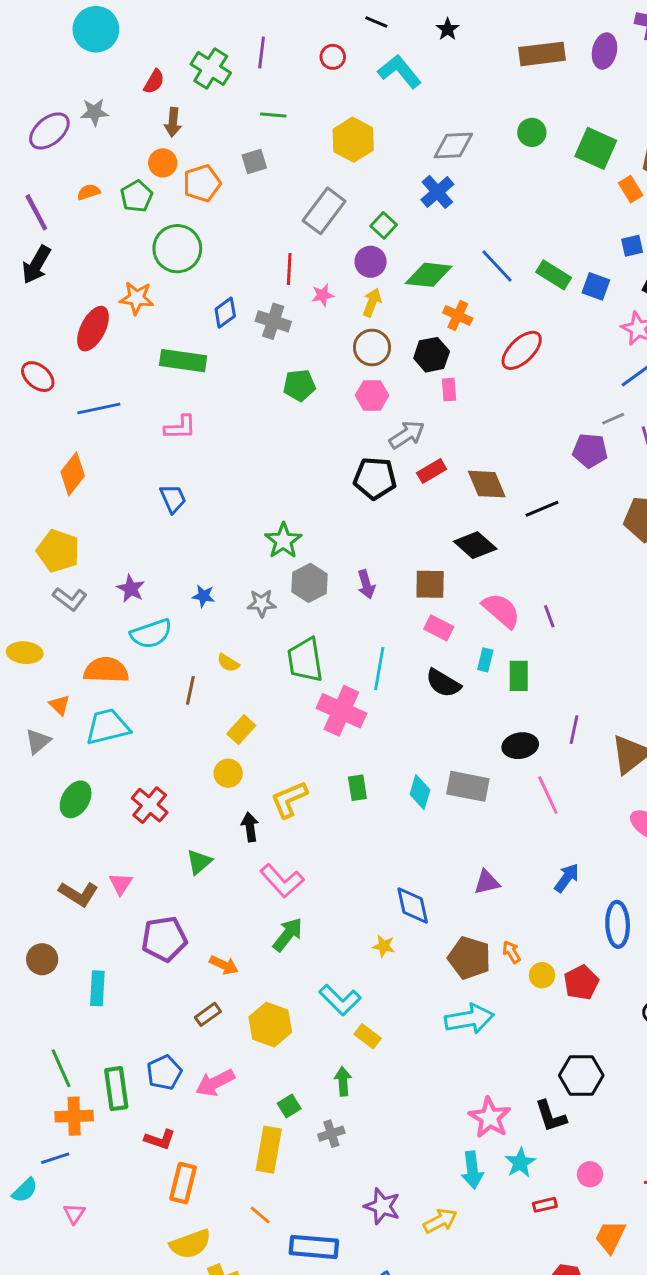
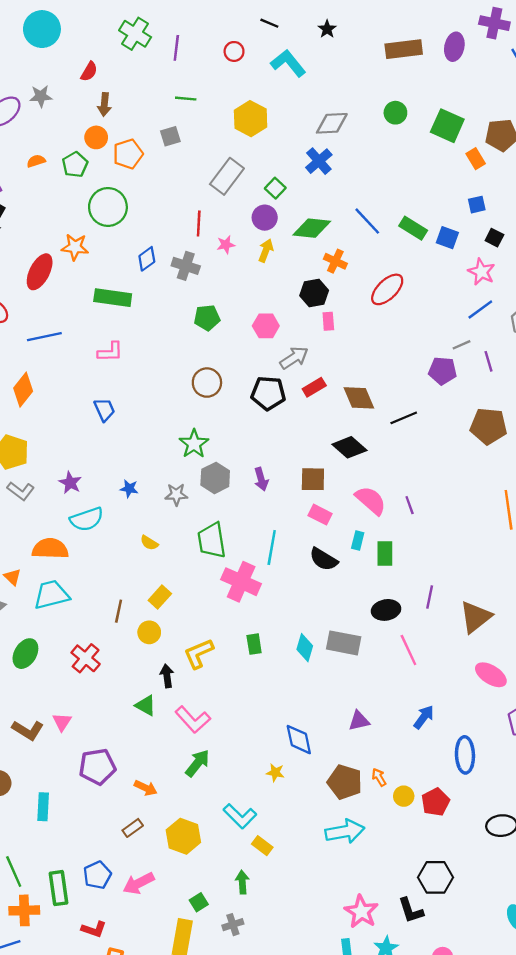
green cross: (211, 68) -> (135, 34), moved
brown circle: (372, 347) -> (207, 383), moved
brown line: (190, 690) -> (119, 611), moved
green triangle: (199, 862) -> (146, 705), moved, turned -50

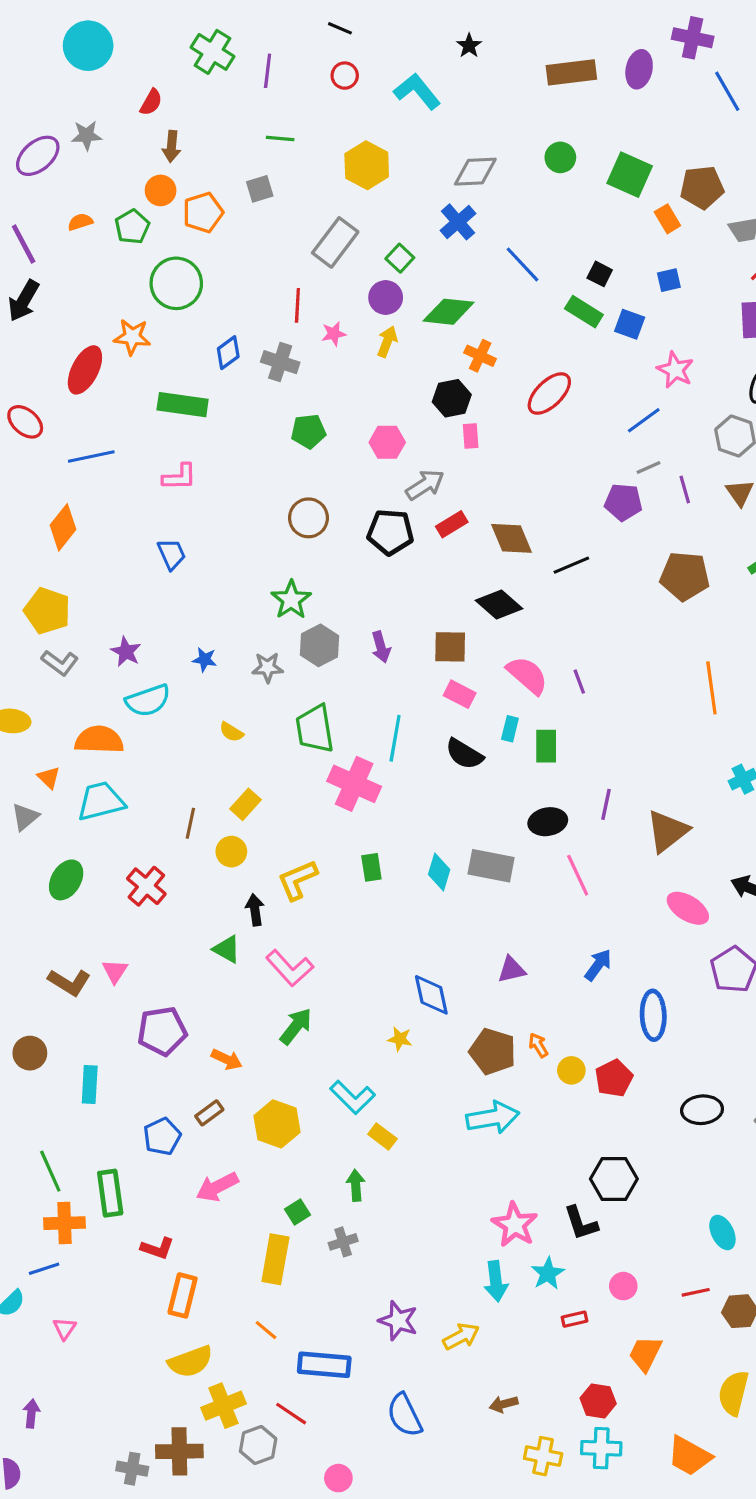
black line: (269, 23) -> (340, 28), moved
blue line: (367, 221) -> (523, 264), moved
black square: (494, 238) -> (600, 274), moved
blue line: (480, 309) -> (644, 420), moved
blue pentagon: (97, 875) -> (162, 1136), moved

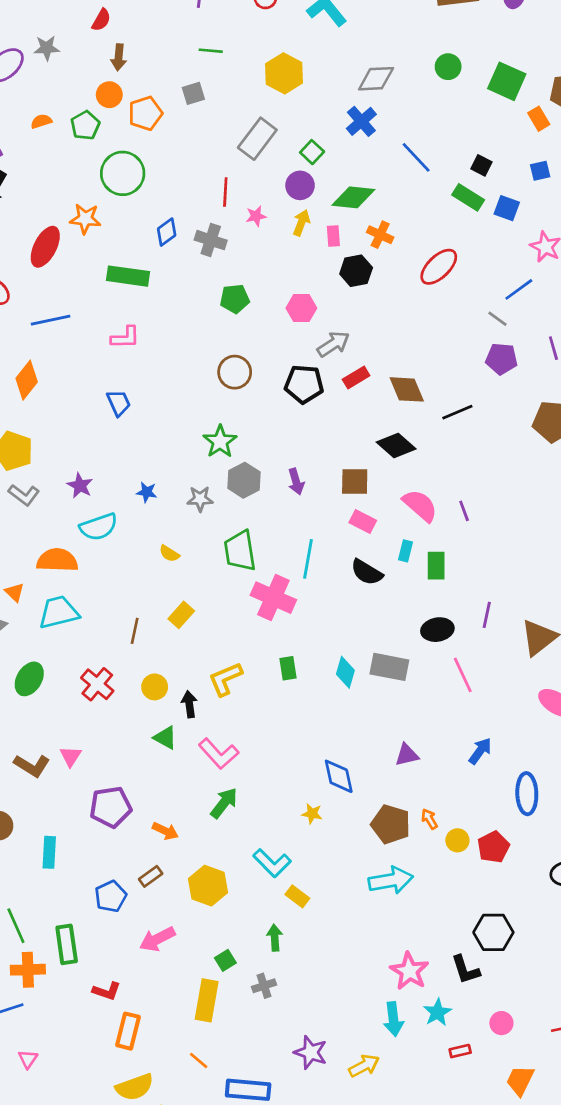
pink rectangle: (471, 436) -> (333, 236), moved
gray line: (648, 467) -> (497, 319), moved, turned 60
yellow circle: (231, 852) -> (155, 687), moved

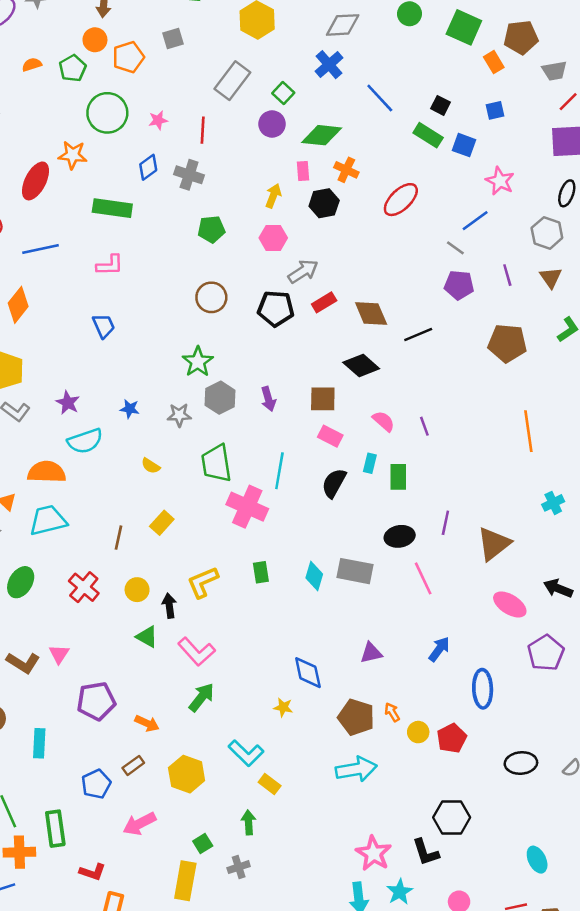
pink star: (256, 216) -> (158, 120), moved
yellow arrow: (301, 223) -> (273, 196), moved
pink semicircle: (420, 506) -> (383, 421), size x0.7
black semicircle: (367, 572) -> (334, 483), turned 88

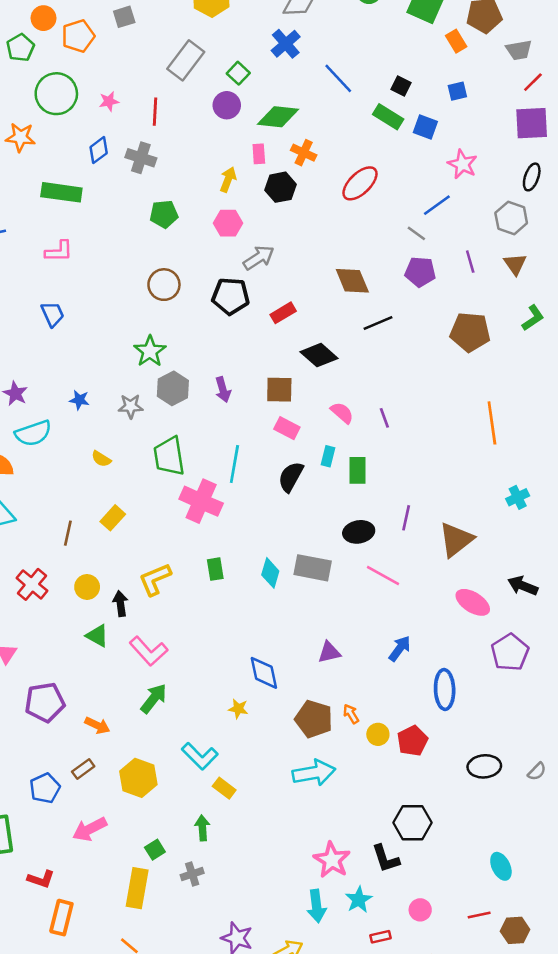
red rectangle: (324, 302) -> (283, 313), moved
brown diamond: (371, 313) -> (352, 281), moved
pink line: (423, 578) -> (383, 575), turned -36

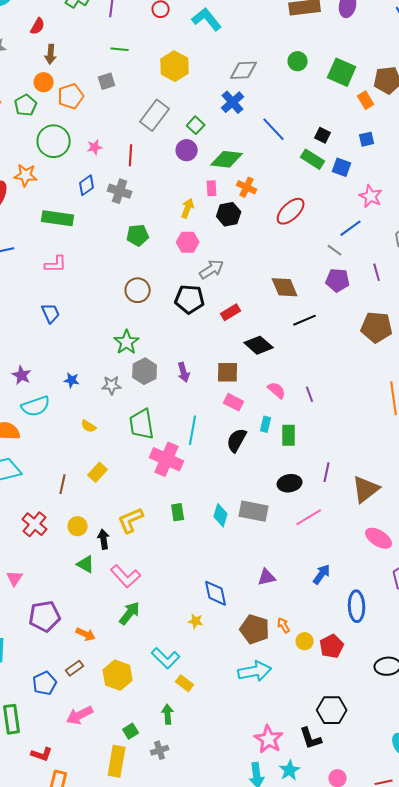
pink line: (383, 575) -> (309, 517), turned -60

